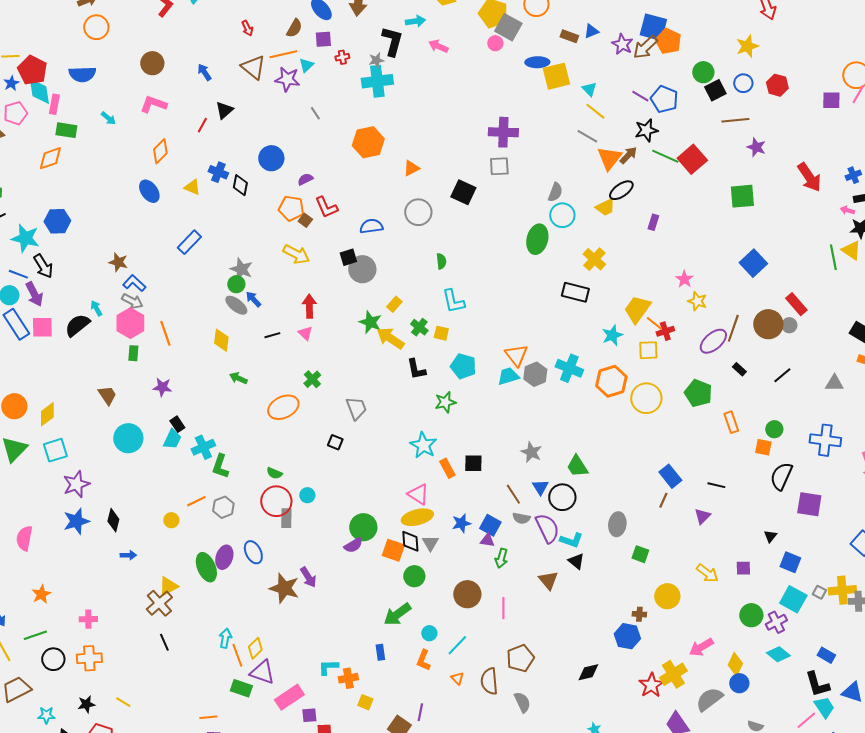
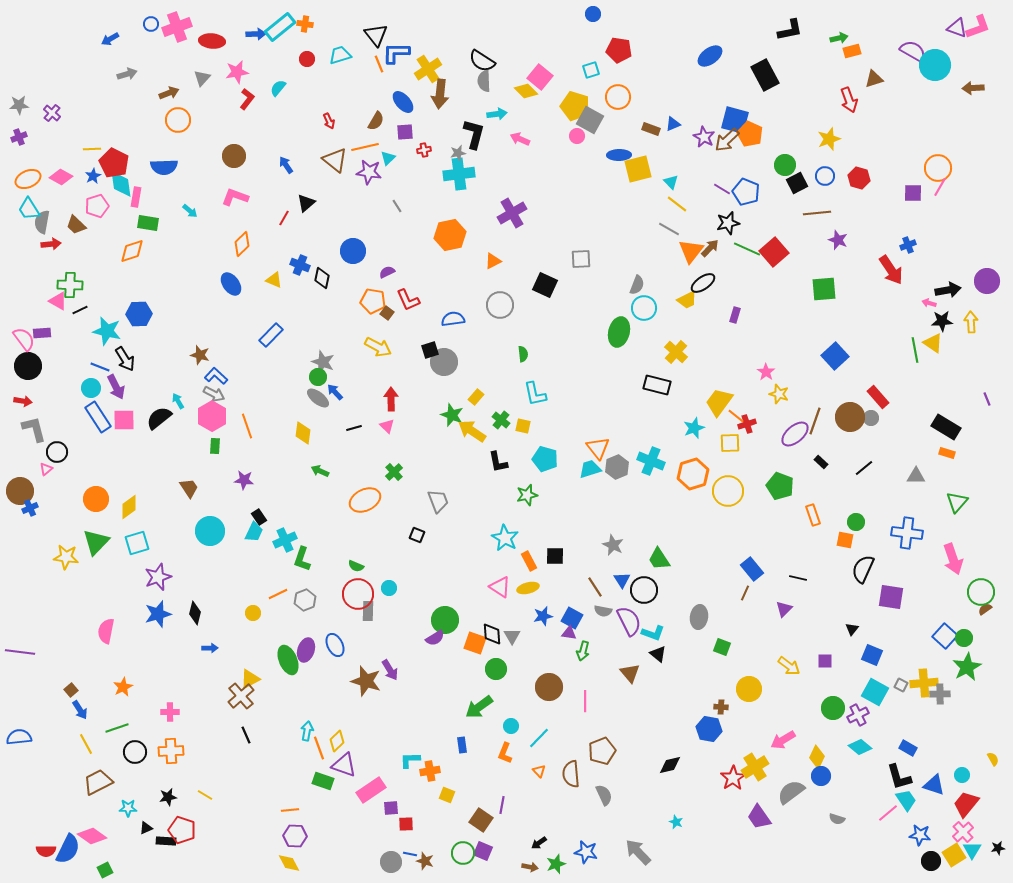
purple cross: (503, 132) -> (512, 213), moved, turned -32
blue cross: (853, 175) -> (908, 245), moved
yellow ellipse: (417, 517) -> (528, 588), moved, size x0.7

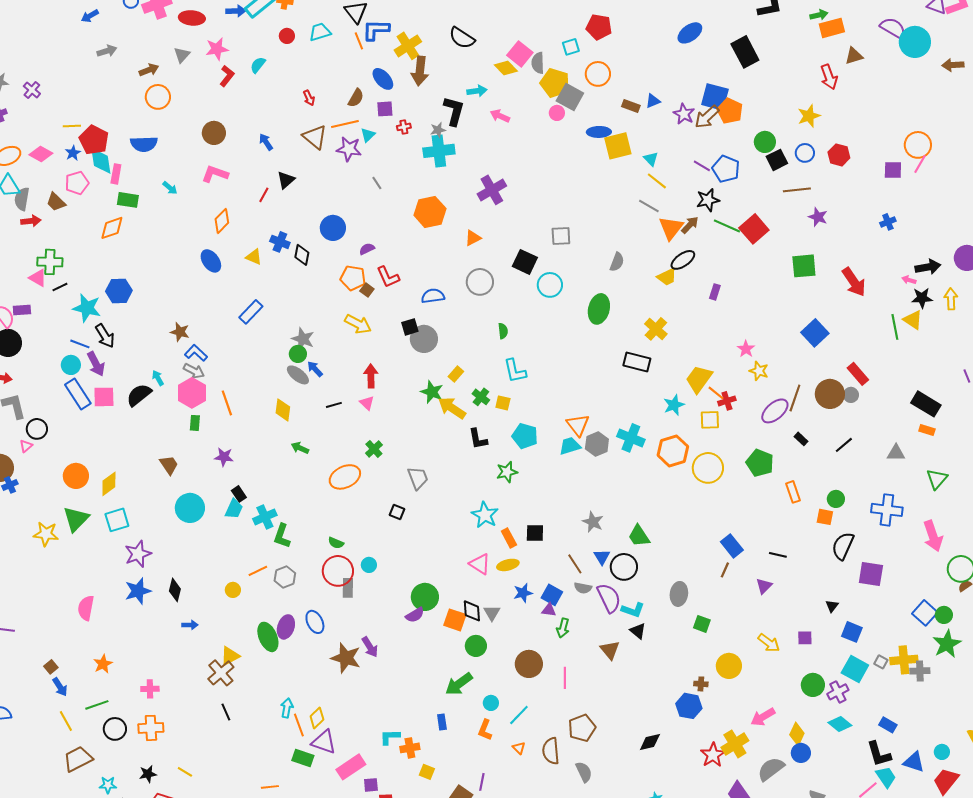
orange rectangle: (852, 51) -> (832, 28), size x1.4
gray semicircle: (484, 81) -> (538, 63), moved
red arrow: (891, 270) -> (854, 282), moved
cyan circle: (644, 308) -> (550, 285), moved

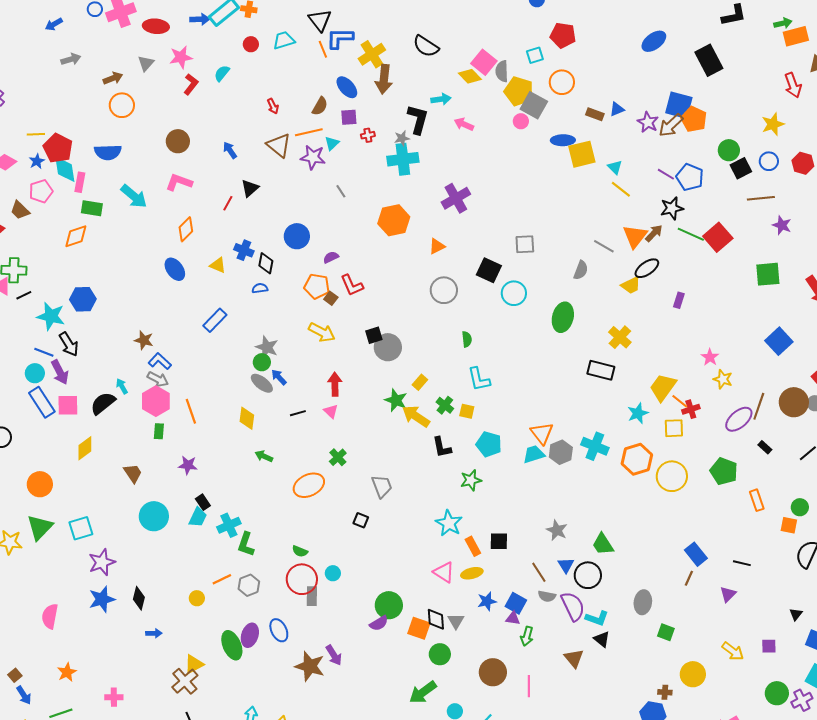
cyan arrow: (170, 188) -> (134, 196), size x1.8
gray line: (649, 206) -> (604, 246), moved
blue semicircle: (433, 296) -> (260, 288), moved, size x0.7
yellow diamond: (109, 484) -> (85, 448), moved

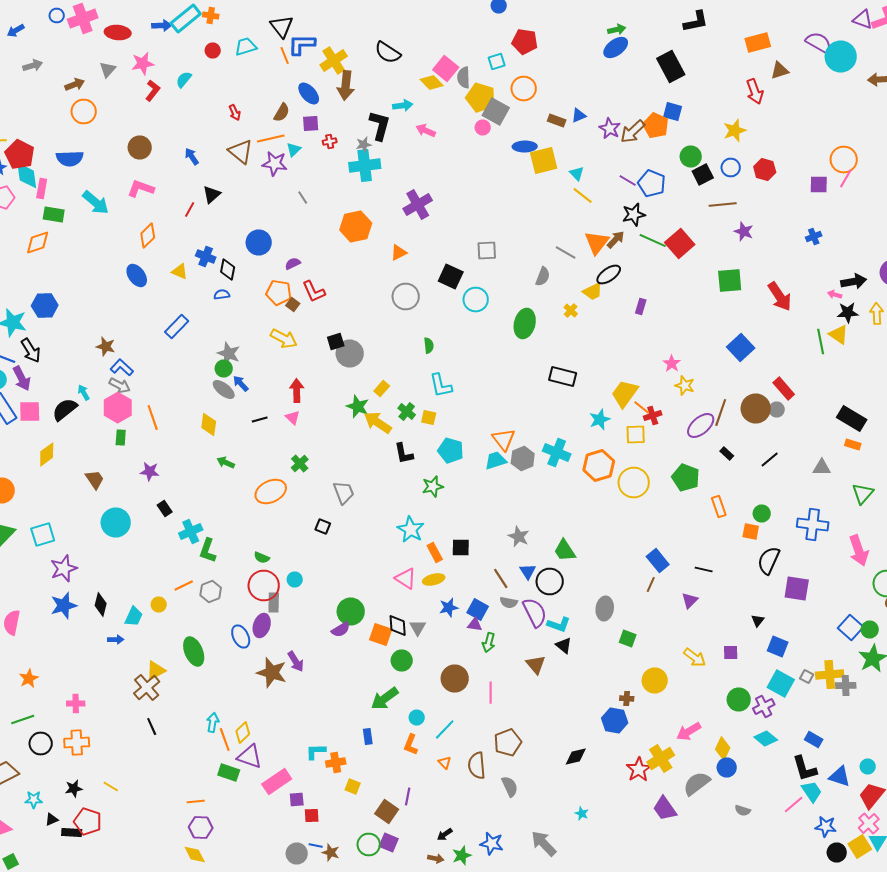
green arrow: (783, 23) -> (617, 30), moved
blue square: (679, 105) -> (673, 112), moved, size x0.7
yellow cross: (620, 337) -> (571, 310), moved, size x0.6
cyan trapezoid: (198, 517) -> (134, 616), moved
purple ellipse: (250, 635) -> (262, 626), moved

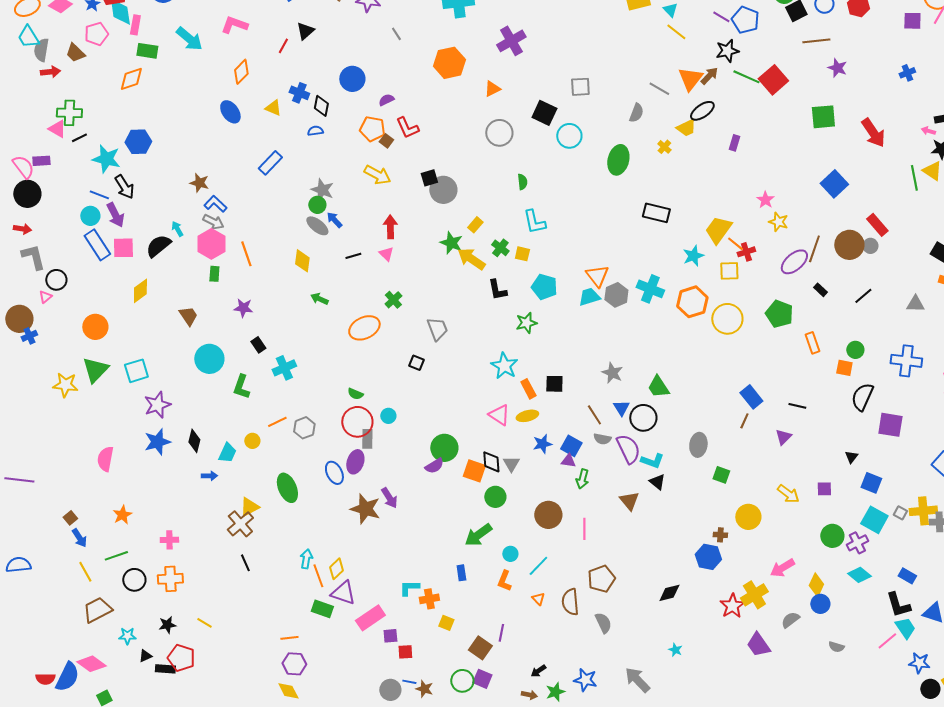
green L-shape: (208, 550) -> (241, 387), moved
gray semicircle: (697, 784) -> (790, 620), size x0.7

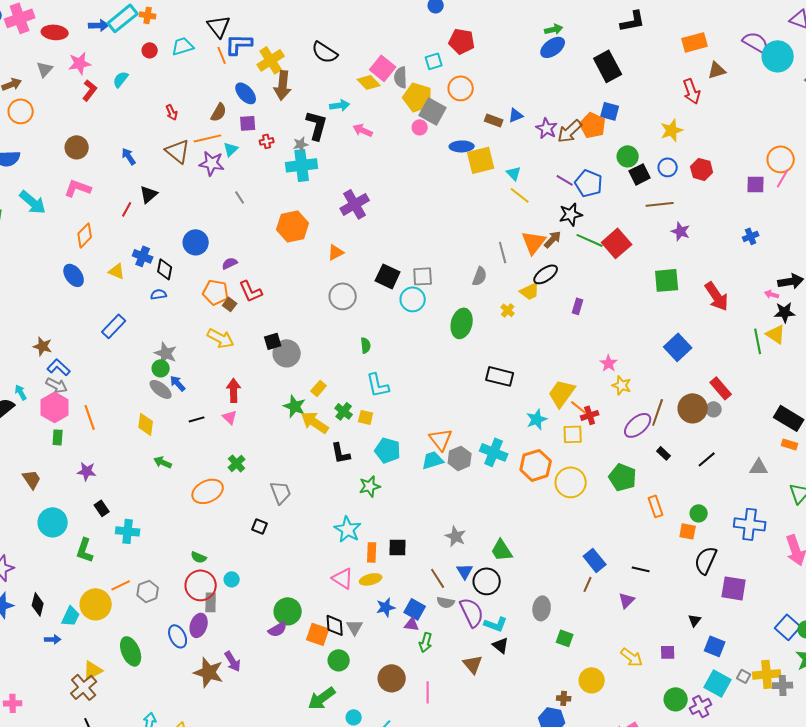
gray square: (580, 87) -> (423, 276), moved
gray line: (659, 89) -> (503, 252), turned 45
cyan cross: (284, 368) -> (128, 531), turned 30
orange rectangle: (528, 389) -> (372, 552), turned 30
yellow circle: (252, 441) -> (96, 604), size x2.0

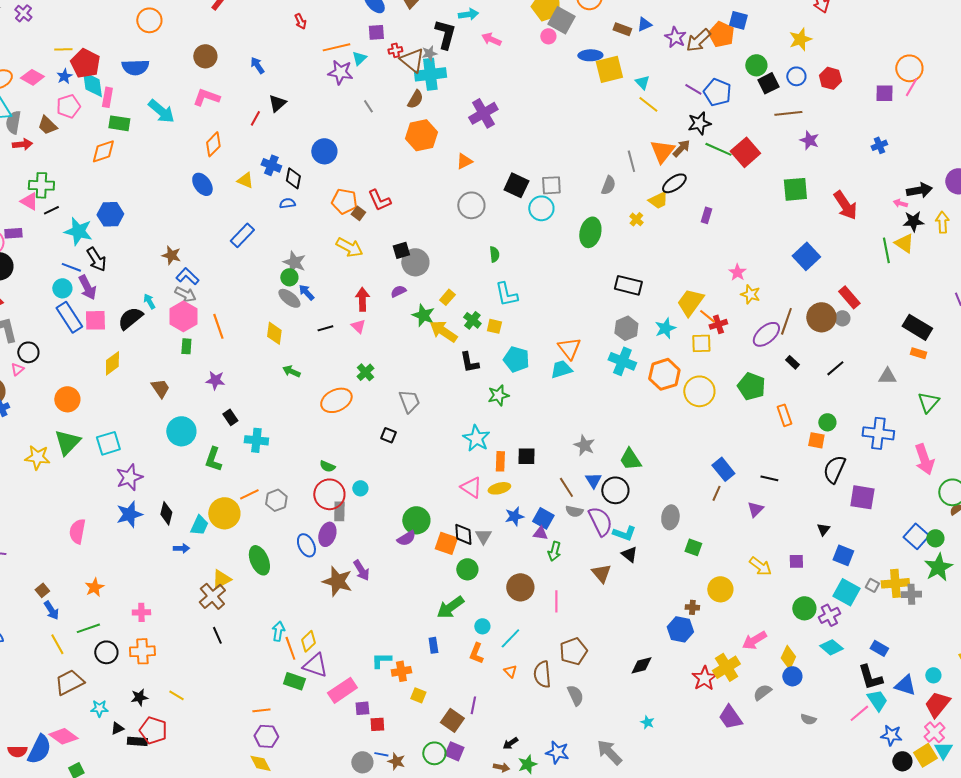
brown semicircle: (219, 112) -> (415, 99), moved
brown triangle: (178, 151) -> (412, 60), moved
purple semicircle: (230, 263) -> (398, 291), moved
gray hexagon: (460, 458) -> (626, 328), moved

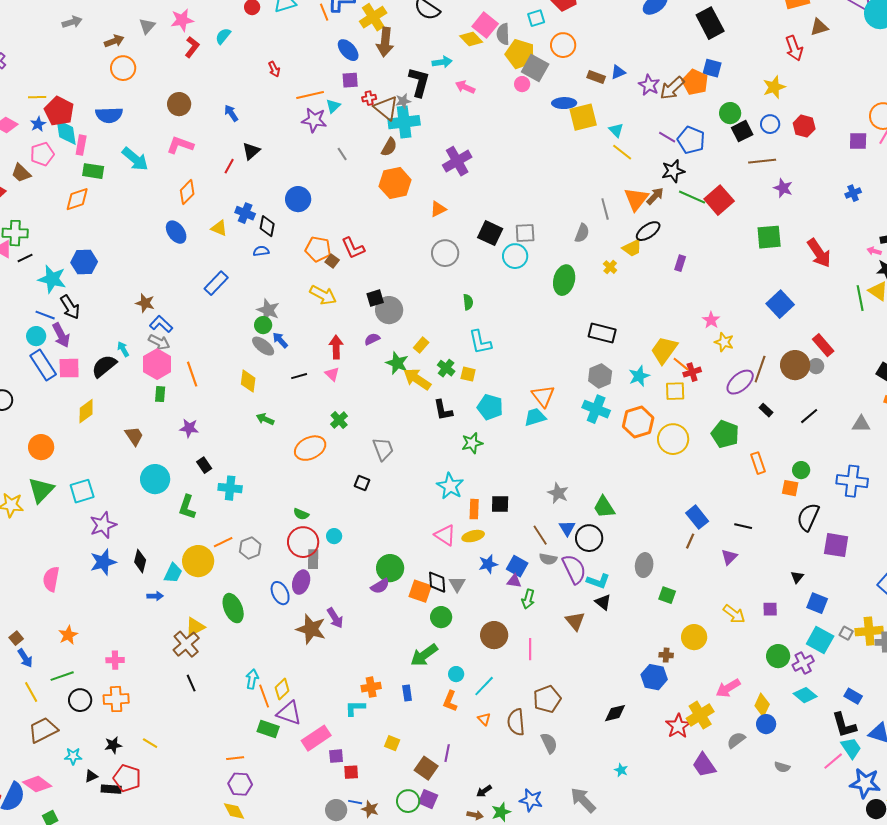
orange cross: (401, 671) -> (371, 687), moved
blue star: (891, 735) -> (865, 783), size x1.4

